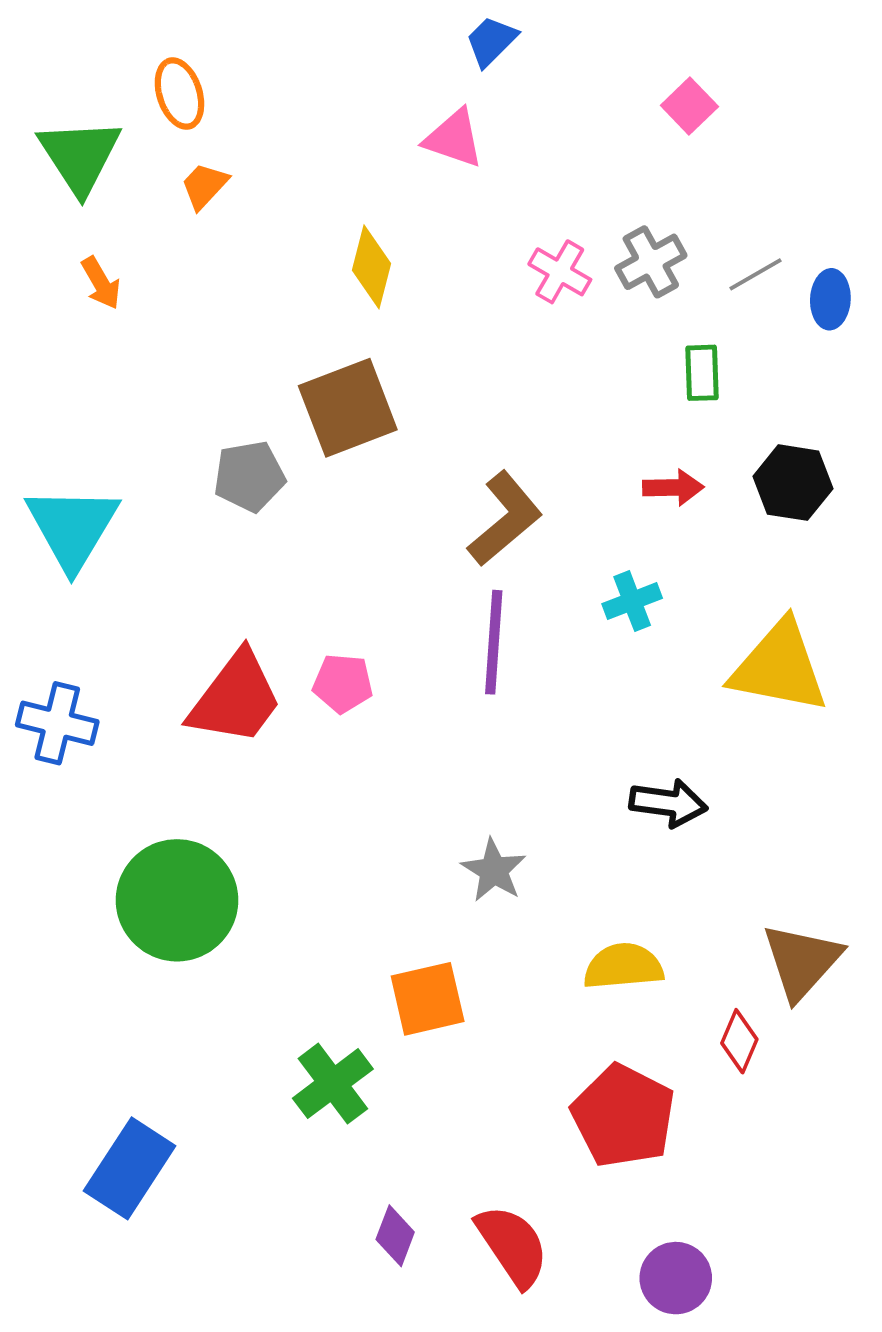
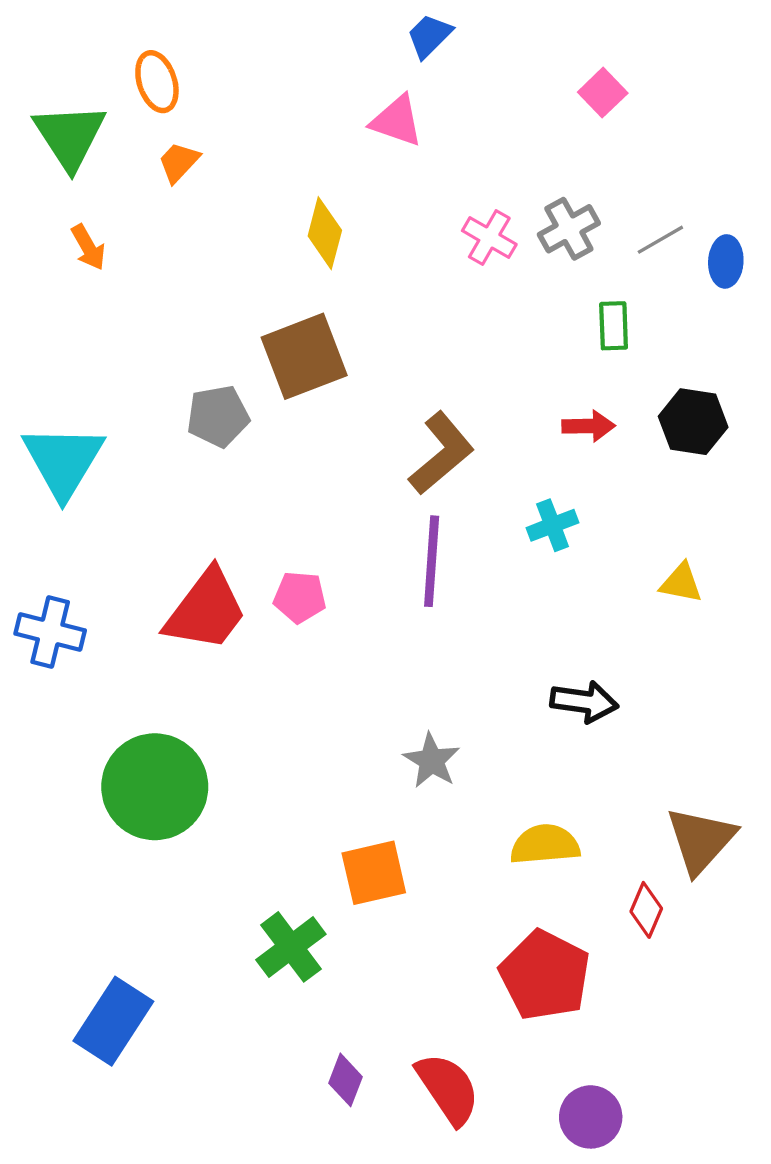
yellow triangle: (779, 667) -> (681, 583), size x0.5

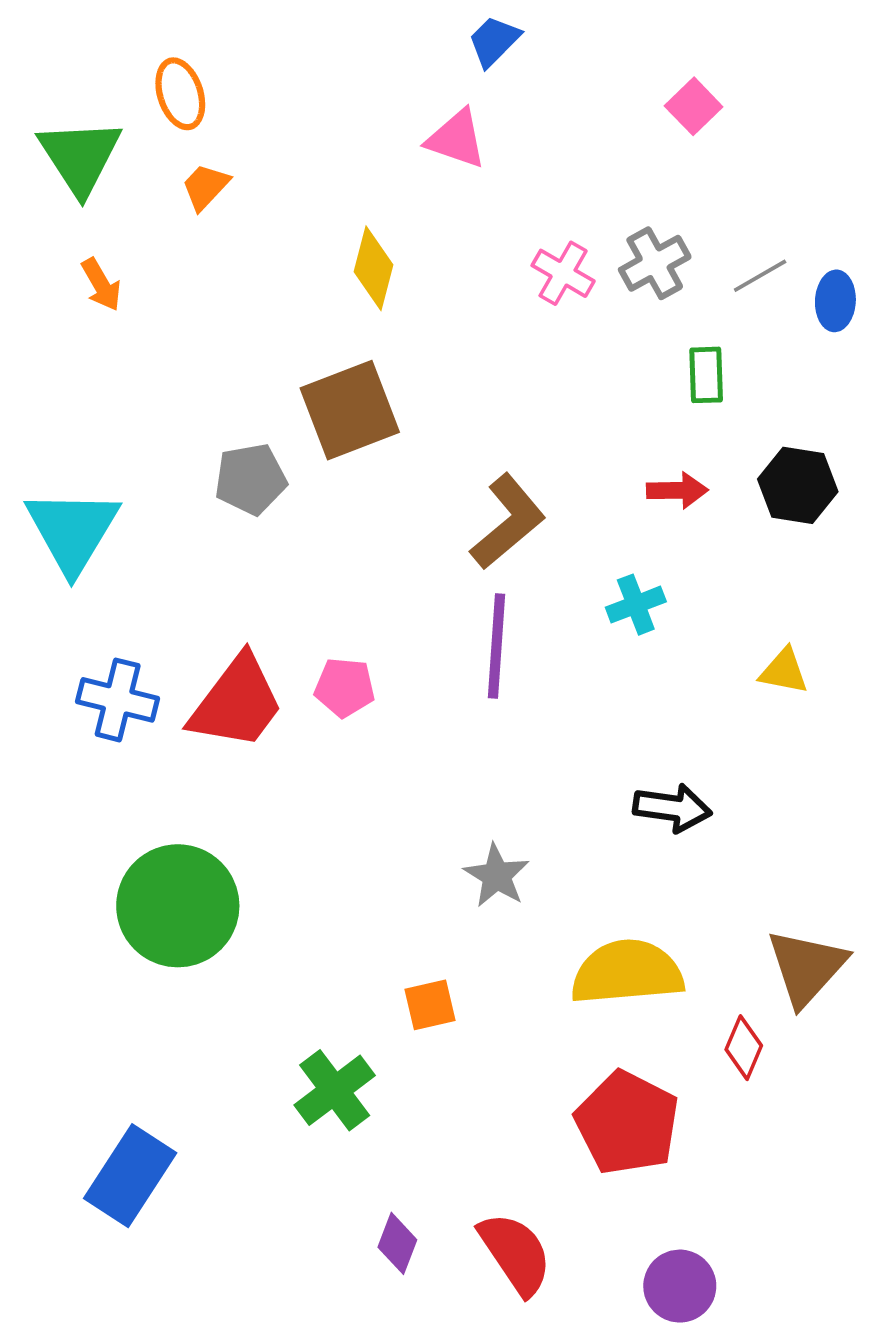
blue cross: (50, 632) -> (118, 700), moved
yellow semicircle: (545, 845) -> (627, 972), size x1.4
orange square: (374, 873) -> (430, 1005), size x0.7

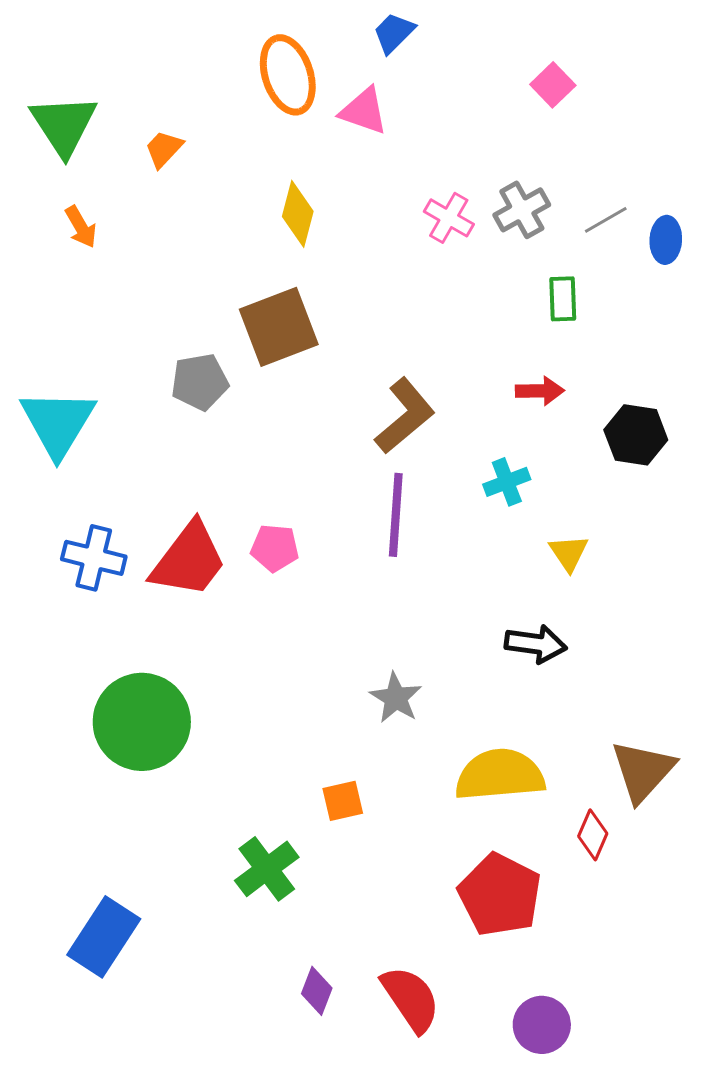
orange ellipse: (180, 94) -> (288, 75), moved, size x1.4
black hexagon: (798, 485) -> (636, 435), moved
yellow triangle: (784, 671) -> (569, 553), moved, turned 45

